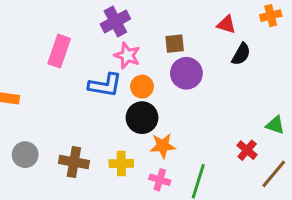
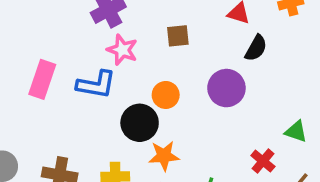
pink rectangle: (59, 51) -> (42, 79), moved
purple circle: (186, 73) -> (226, 88), moved
orange circle: (142, 87) -> (166, 95), moved

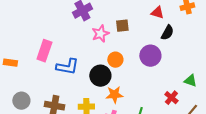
pink star: (122, 50) -> (100, 34), moved, turned 30
blue L-shape: (96, 85) -> (67, 67), moved

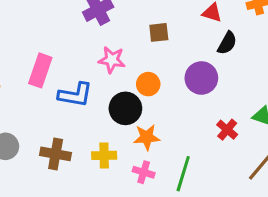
pink star: (100, 34) -> (112, 60), moved, turned 30
red cross: (171, 98) -> (227, 130), moved

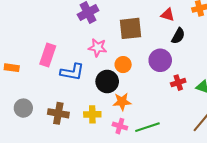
brown square: (159, 32) -> (130, 28), size x1.6
red cross: (227, 130) -> (178, 83), moved, turned 32
green line: (183, 174) -> (147, 127), turned 55

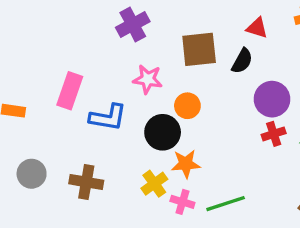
black semicircle: (178, 36) -> (242, 61), moved
purple circle: (160, 60) -> (272, 99), moved
yellow cross: (92, 114) -> (154, 184), moved, turned -35

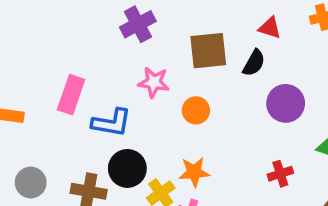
black circle: (163, 132) -> (127, 168), moved
red cross: (274, 134) -> (280, 174), moved

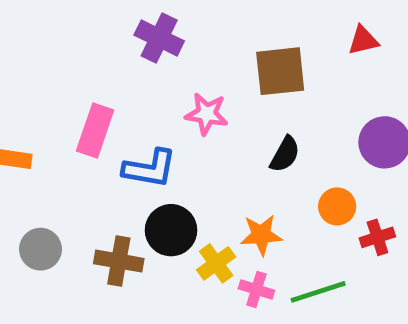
purple cross: (138, 24) -> (159, 38), moved, turned -36
red triangle: (270, 28) -> (363, 40), turned -30
black semicircle: (254, 63) -> (285, 154), moved
orange circle: (196, 110) -> (337, 206), moved

